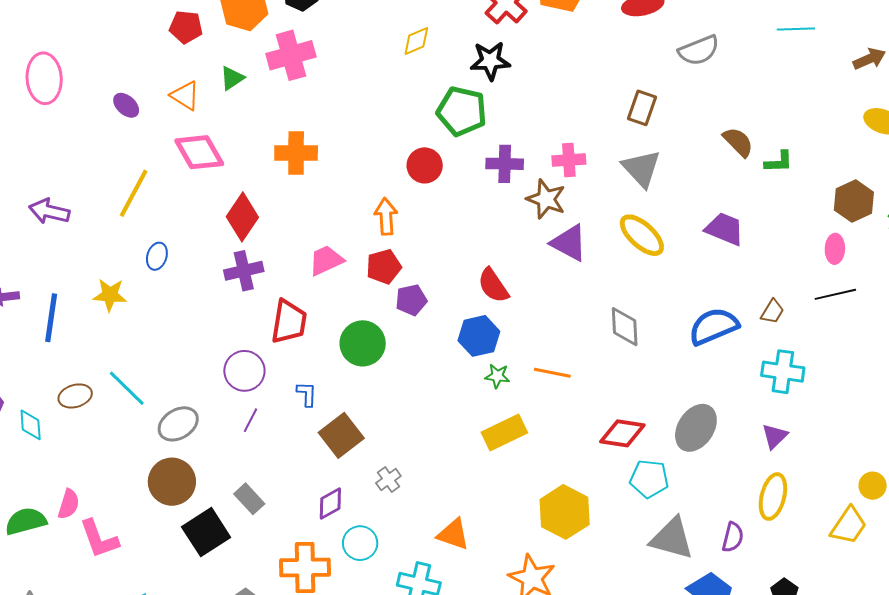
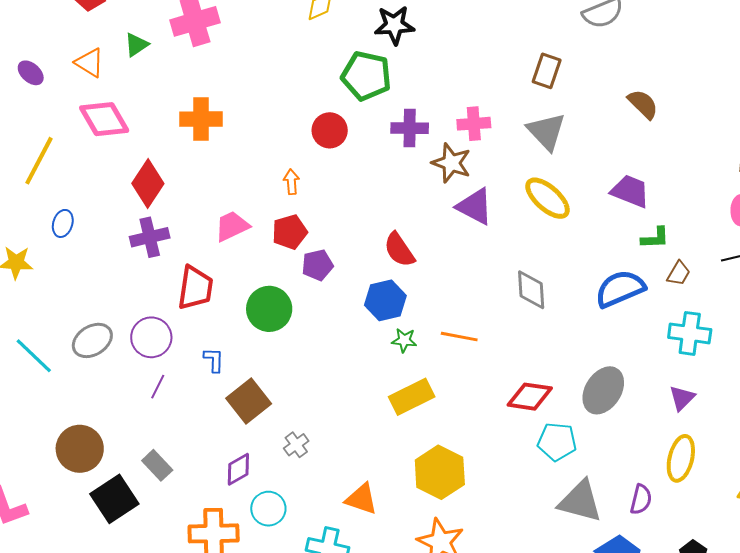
green L-shape: (779, 162) -> (655, 238), moved
orange arrow: (386, 216) -> (291, 182), size x0.7
gray ellipse: (178, 424) -> (92, 340), moved
yellow hexagon: (565, 512) -> (440, 472), moved

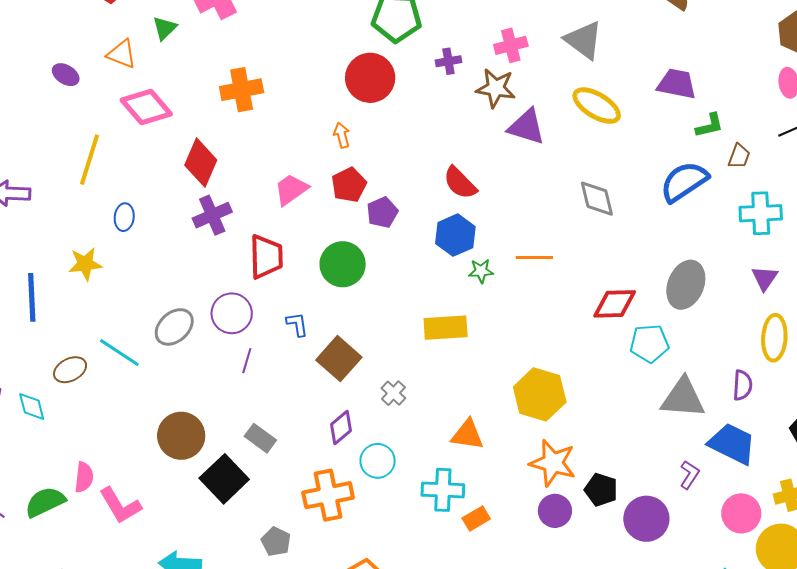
purple cross: (410, 128) -> (448, 61), size x0.7
red circle: (330, 130) -> (370, 78), size x1.4
yellow rectangle: (412, 397) -> (446, 328), moved, turned 33

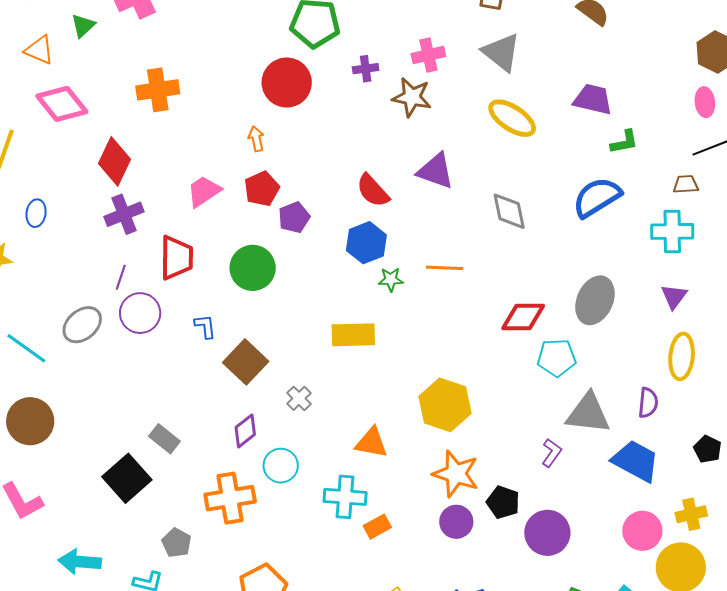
purple triangle: (527, 127) -> (436, 171), moved
brown trapezoid: (739, 156) -> (686, 184), moved, turned -116
purple line: (247, 361) -> (121, 277), moved
brown circle: (181, 436) -> (30, 421), moved
purple L-shape: (689, 475) -> (552, 453), moved

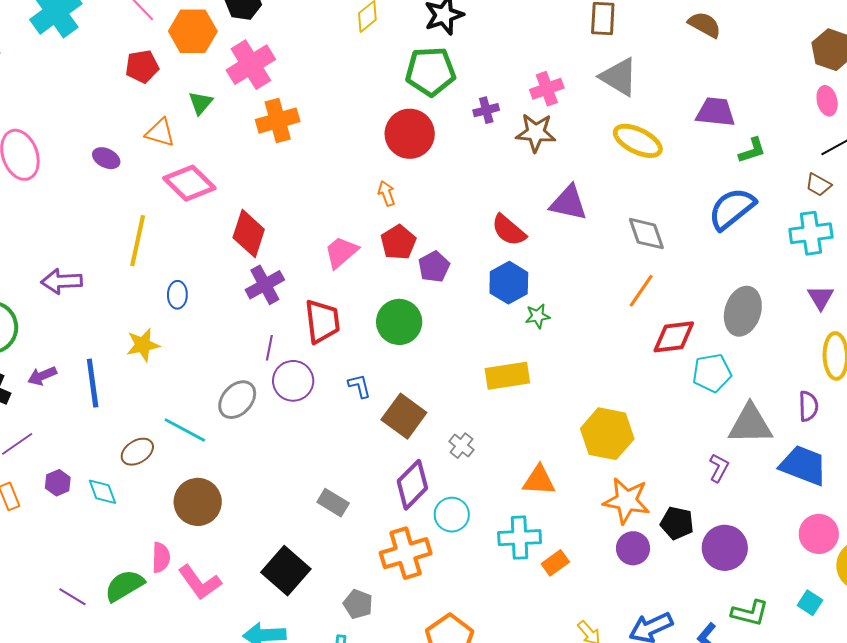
orange cross: (158, 90) -> (278, 121), moved
brown trapezoid: (686, 184) -> (818, 185), turned -140
orange line: (445, 268) -> (641, 291), moved, turned -51
purple diamond: (245, 431) -> (412, 485), size x1.4
black square: (127, 478) -> (286, 571), moved

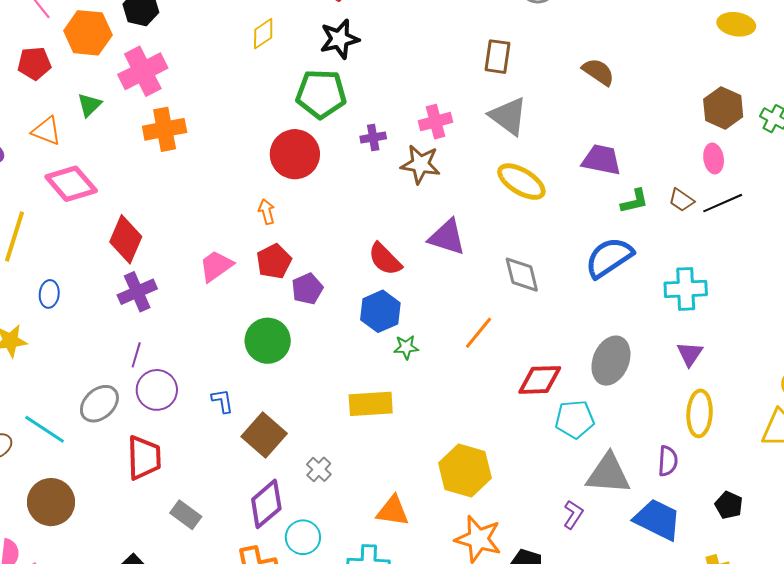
brown trapezoid: (818, 185) -> (681, 200), moved
orange line: (641, 291) -> (478, 333), moved
red trapezoid: (322, 321) -> (144, 458), moved

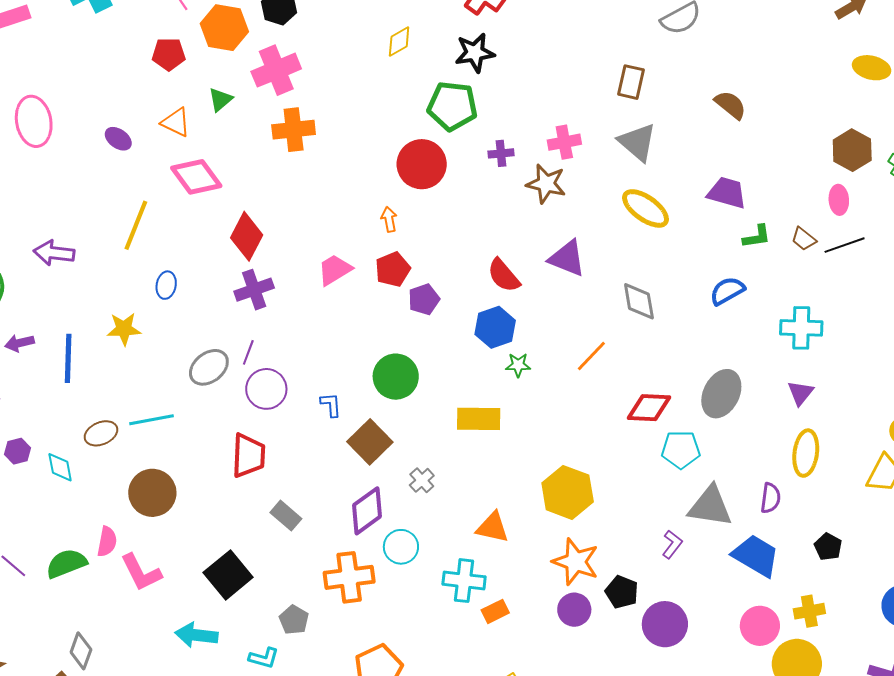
blue semicircle: (609, 258) -> (727, 291), size x0.7
green circle: (268, 341) -> (396, 377), moved
gray ellipse: (99, 404) -> (209, 367), moved
cyan line: (45, 429) -> (151, 420), turned -48

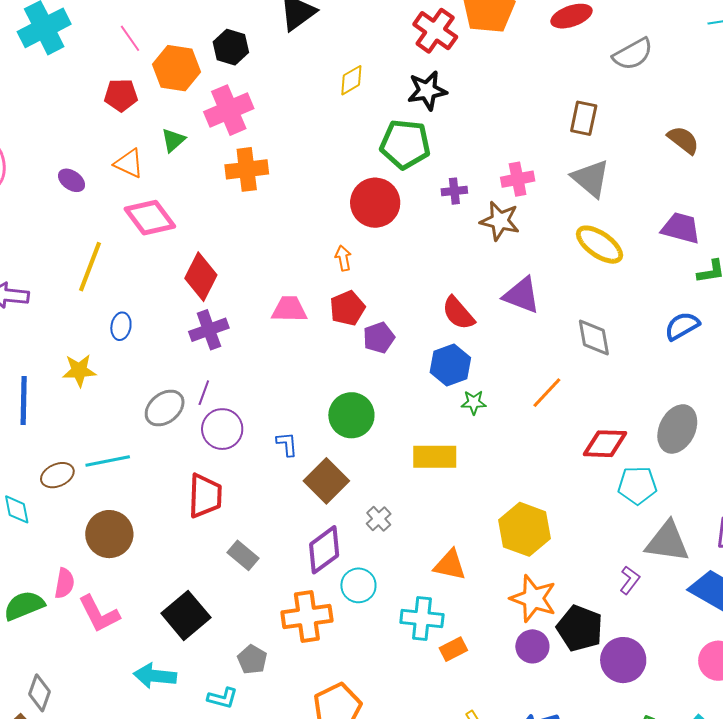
pink trapezoid: (335, 270) -> (289, 309), turned 33
black pentagon: (622, 592) -> (580, 628), size x1.4

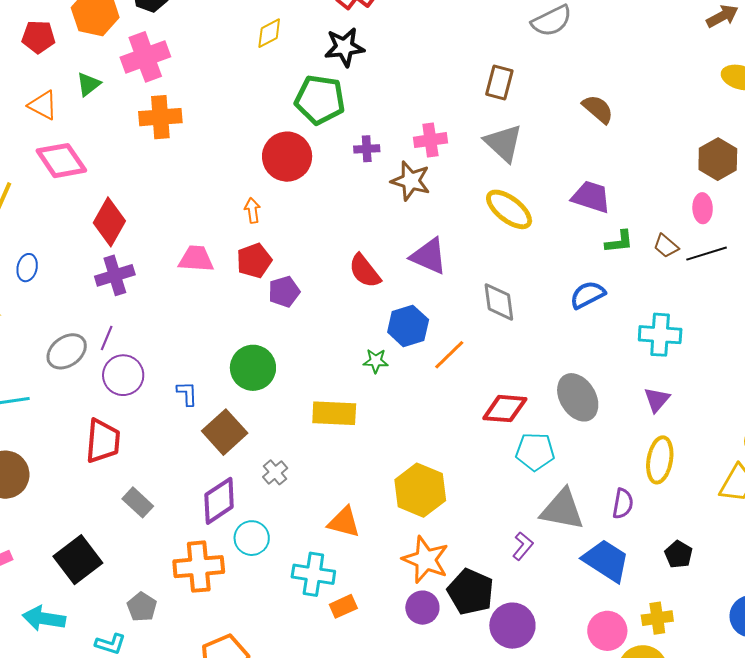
blue hexagon: (450, 365) -> (408, 326), moved
gray ellipse: (677, 429) -> (578, 397), turned -60

